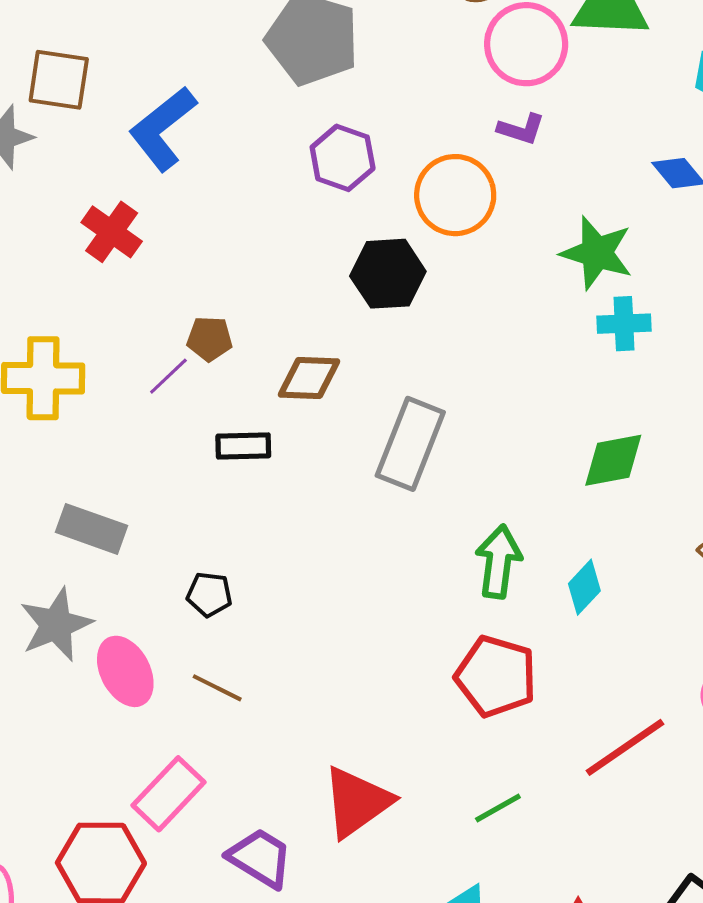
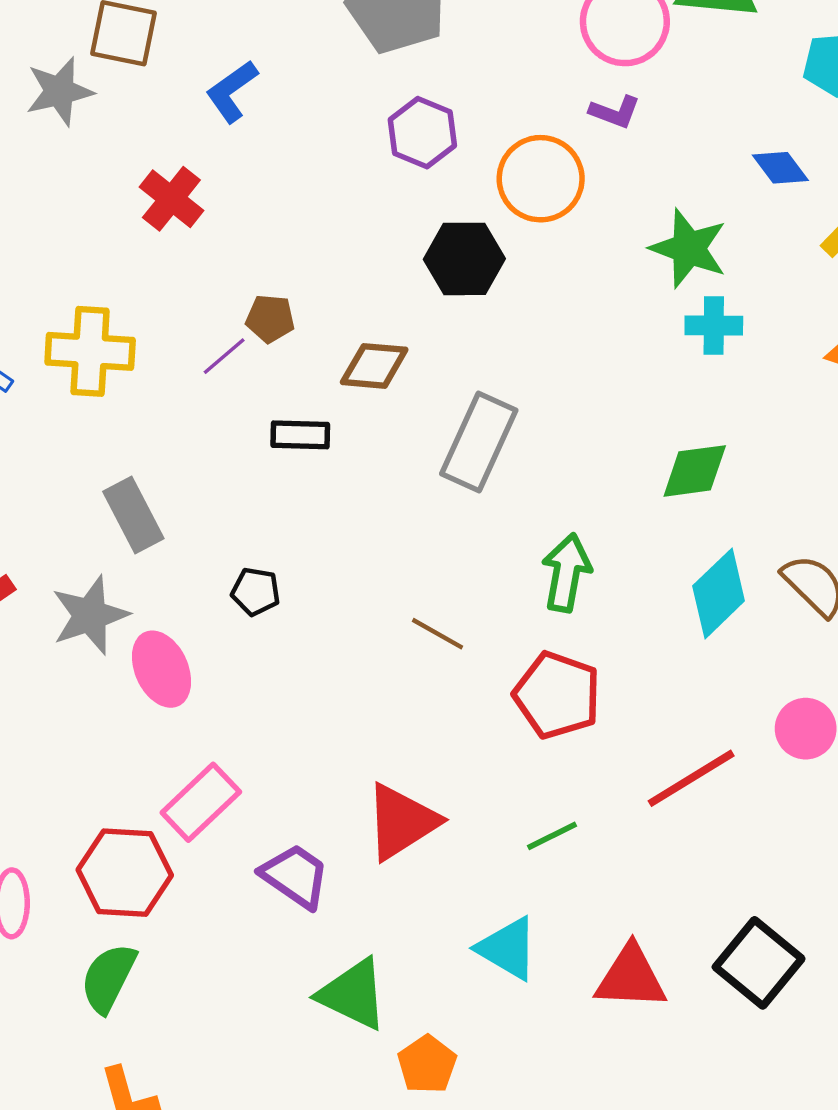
blue L-shape: (163, 129) -> (232, 91), size x0.7
gray rectangle: (92, 529) -> (133, 515), turned 40
cyan diamond: (584, 587) -> (719, 593), moved, size x1.5
brown line: (217, 688) -> (438, 634), moved

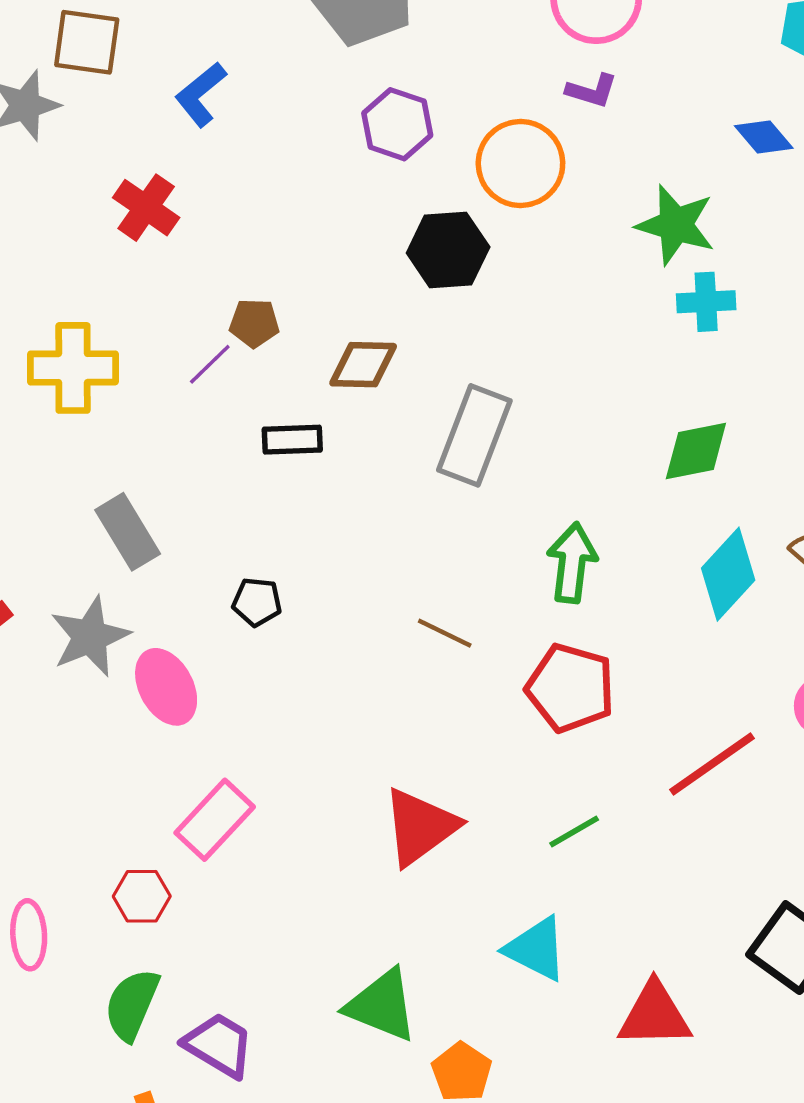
red hexagon: (125, 873) -> (142, 896), size x0.6
purple trapezoid: (295, 876) -> (219, 1045), moved
red triangle: (631, 977) -> (655, 1015), moved

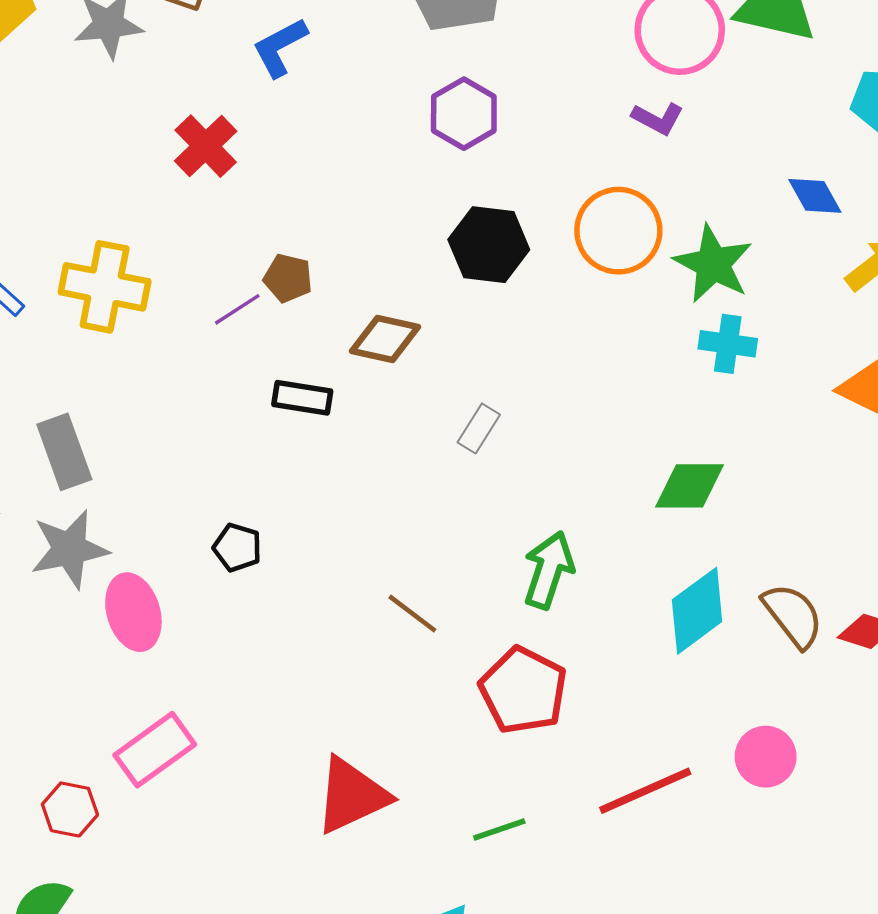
orange circle: (520, 163) -> (618, 231), moved
gray rectangle: (474, 435) -> (479, 428), size x0.5
gray rectangle: (128, 532) -> (64, 452), moved

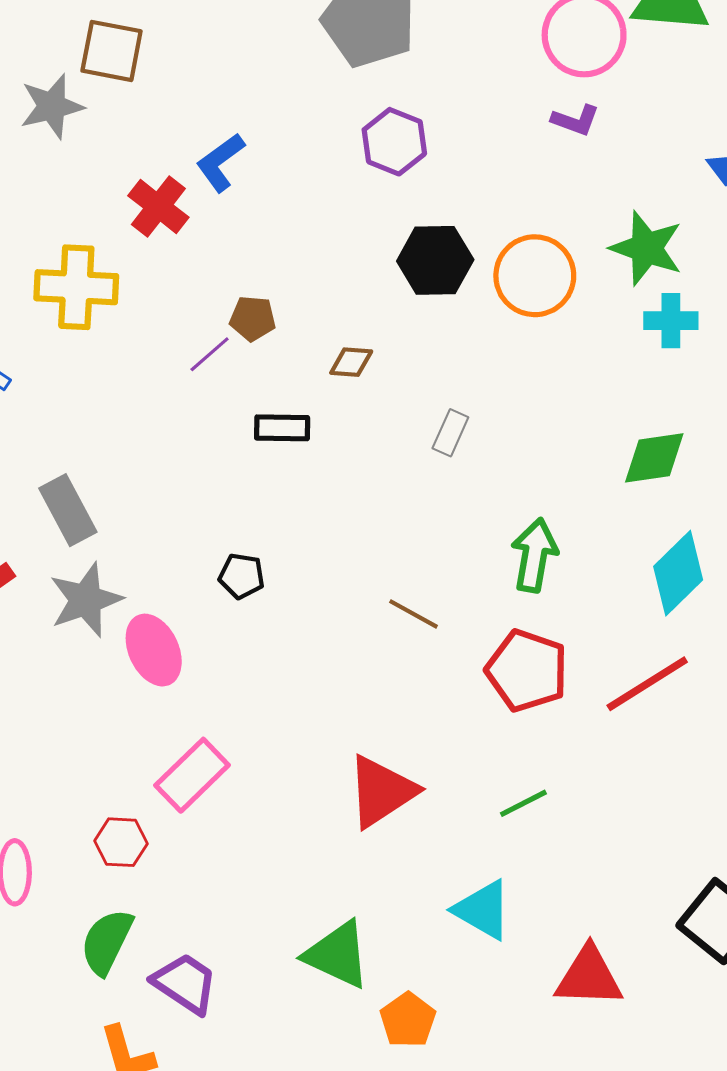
blue L-shape: (280, 47) -> (220, 162), moved
orange circle: (618, 231) -> (535, 276), moved
yellow cross: (105, 287) -> (76, 287), moved
brown diamond: (385, 339) -> (351, 362), size x0.7
red line: (645, 791) -> (647, 684), moved

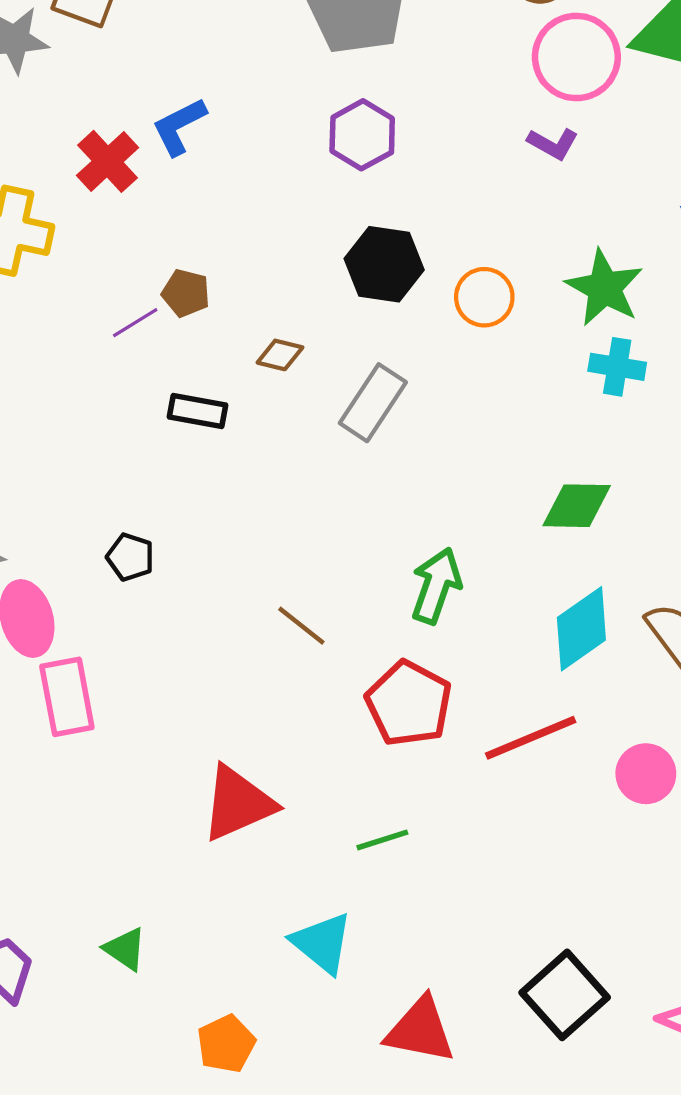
orange circle: (535, 276) -> (484, 297), size x0.7
gray rectangle: (450, 433) -> (373, 403), moved, size x1.6
pink rectangle: (192, 775) -> (67, 697), moved, turned -66
green triangle: (337, 955) -> (125, 949), moved, size x0.6

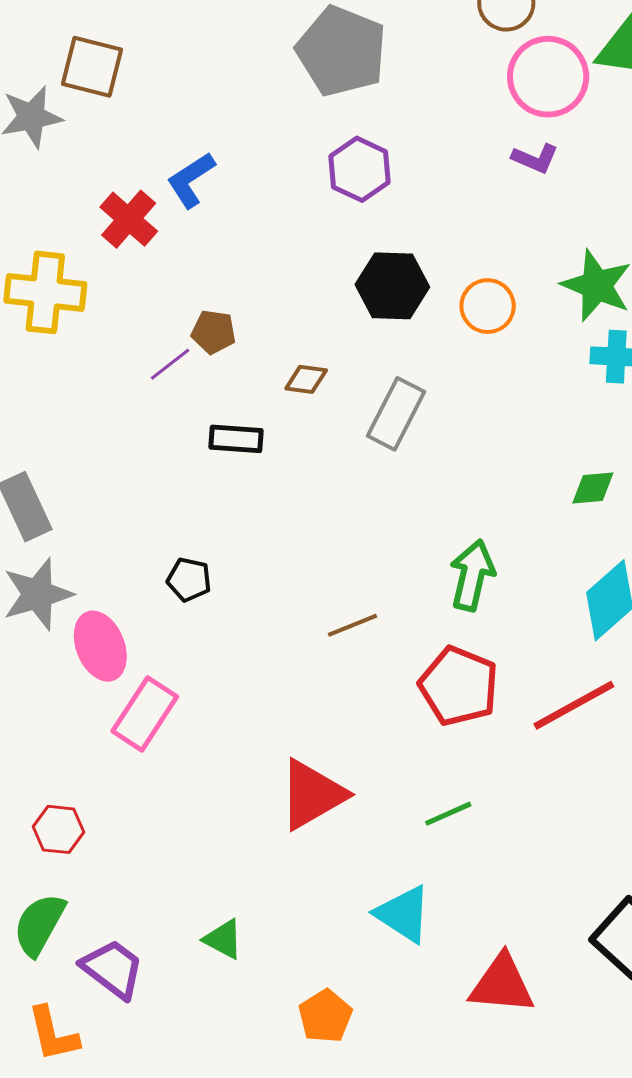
green diamond: (577, 506) -> (593, 488), size x0.7
brown line: (301, 626) -> (353, 625), turned -54
pink rectangle: (67, 697) -> (145, 714), turned 50

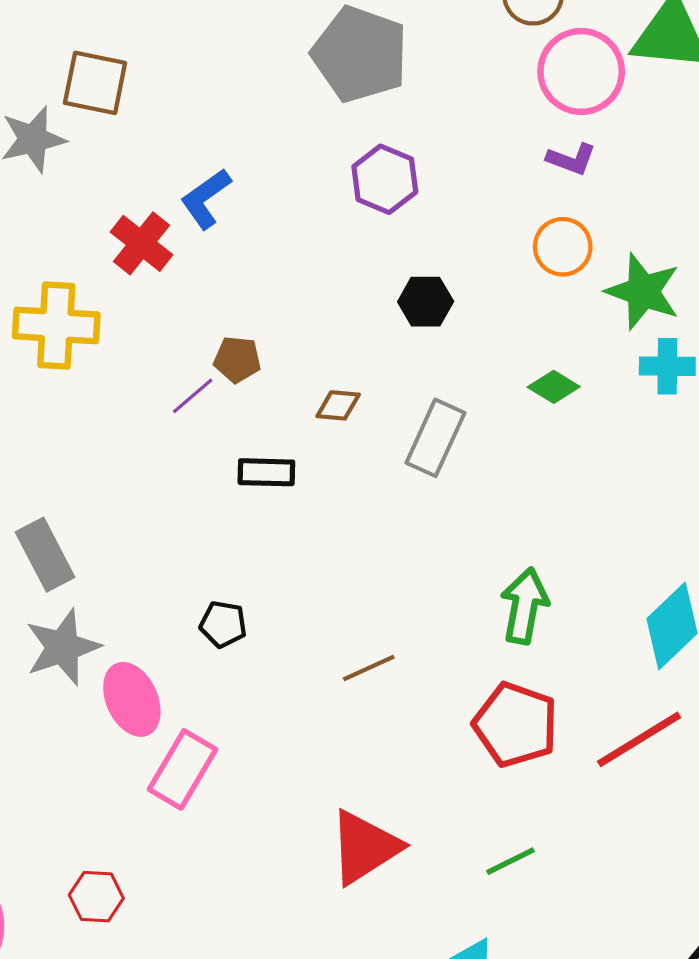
black hexagon: (392, 286) -> (426, 302), size x0.7
orange circle: (488, 306) -> (563, 247), moved
green diamond: (593, 488) -> (554, 387), moved, turned 39
brown line: (353, 625) -> (369, 668), moved

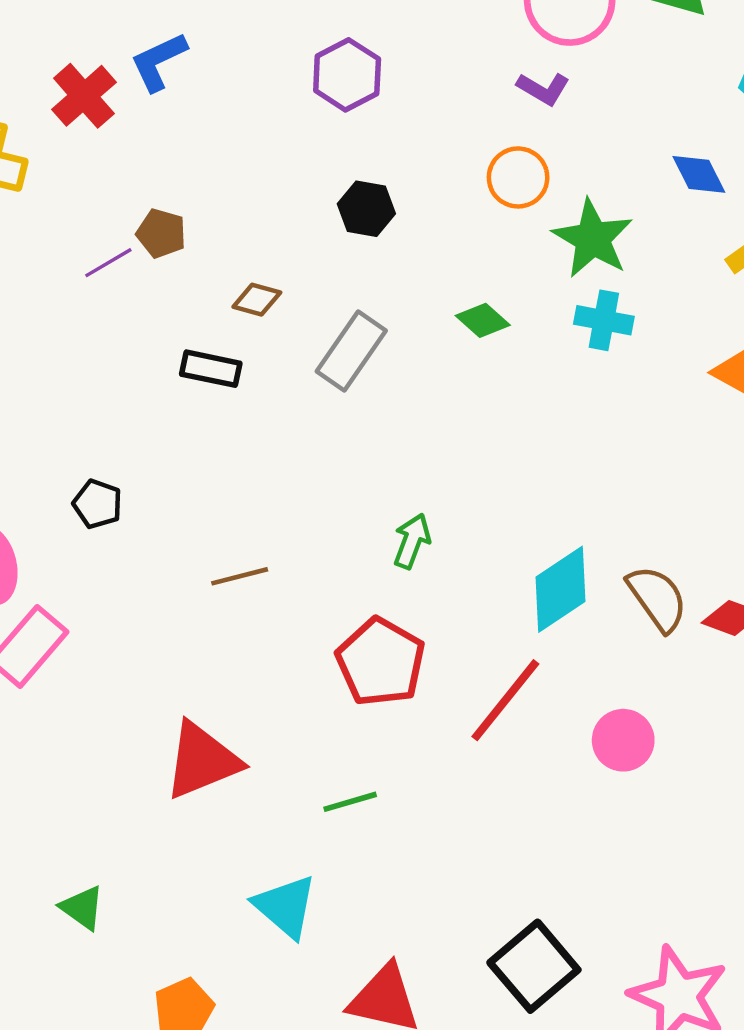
black rectangle: (266, 472) -> (211, 369), moved
green arrow: (524, 606) -> (412, 541), size x0.7
red line: (639, 739) -> (505, 700), turned -30

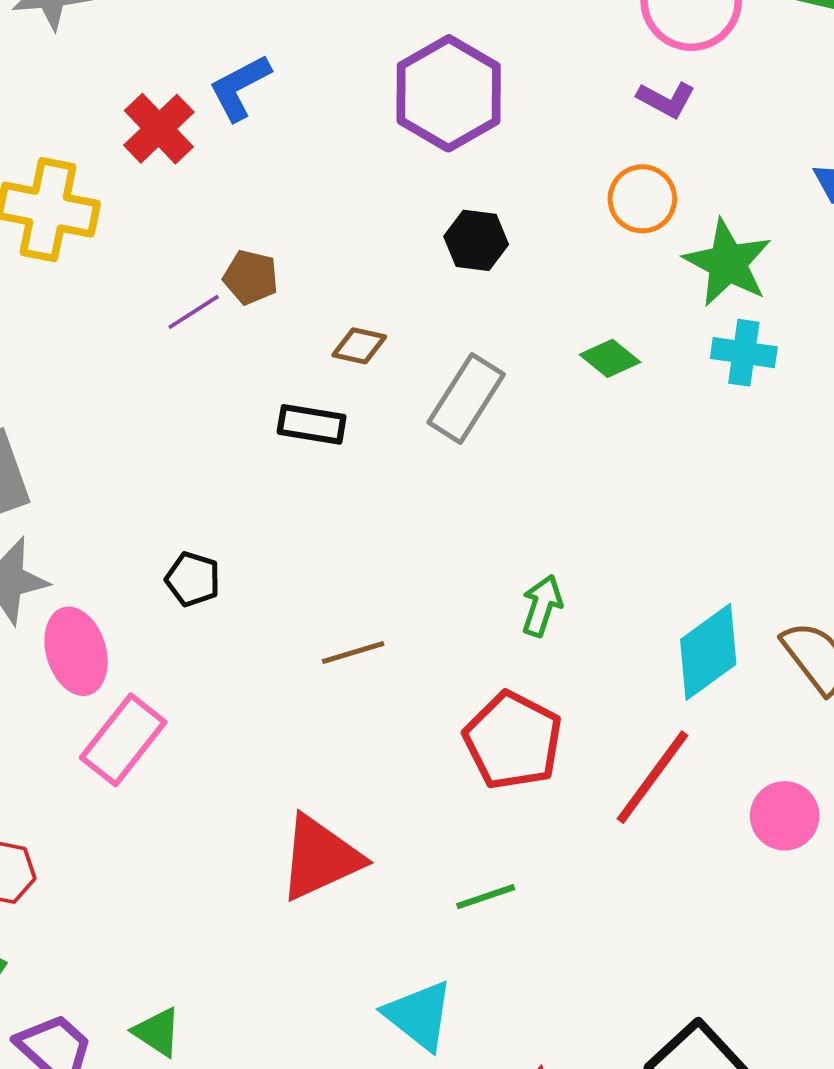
purple hexagon: (347, 75) -> (449, 93), size x1.4
green triangle: (82, 908) -> (157, 1032), moved

